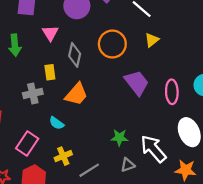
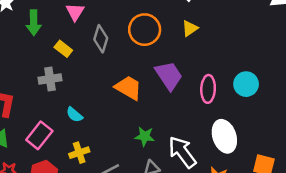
yellow rectangle: (50, 72) -> (63, 49), moved, turned -48
orange trapezoid: (76, 94) -> (128, 88), moved, turned -105

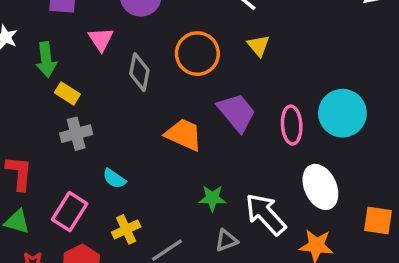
yellow triangle: (190, 28) -> (258, 46), turned -30
yellow rectangle: (63, 49) -> (67, 93), moved
cyan circle: (246, 84) -> (342, 113), size x1.4

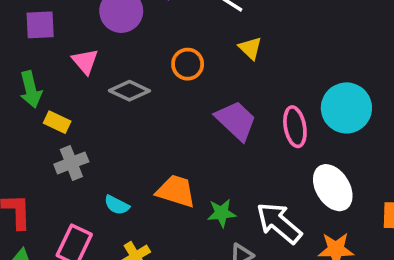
orange circle: (197, 54) -> (188, 64), size x0.7
gray diamond: (139, 72) -> (129, 91), turned -69
orange trapezoid: (184, 135) -> (176, 191), moved

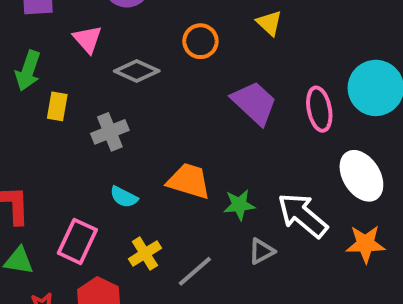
green arrow: (31, 90) -> (28, 71), turned 33
yellow rectangle: (57, 122) -> (57, 106), turned 75
gray cross: (71, 163) -> (110, 132), moved

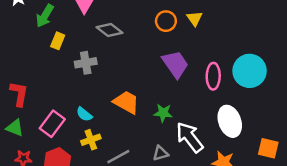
orange circle: (200, 41) -> (166, 21), moved
cyan semicircle: (124, 197) -> (84, 114), moved
green star: (239, 205) -> (163, 113), moved

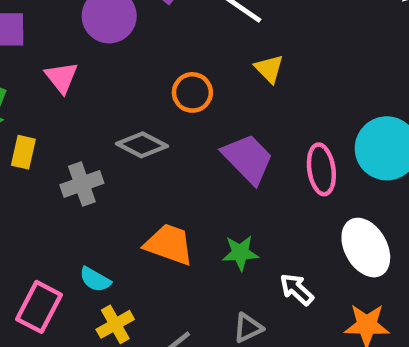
orange circle: (166, 21) -> (192, 92), moved
gray diamond: (109, 30) -> (142, 145), moved
white arrow: (190, 137) -> (297, 289), size x0.6

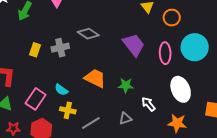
orange circle: (192, 92) -> (172, 18), moved
yellow rectangle: (23, 152) -> (35, 50), moved
yellow cross: (115, 324) -> (68, 110), turned 35

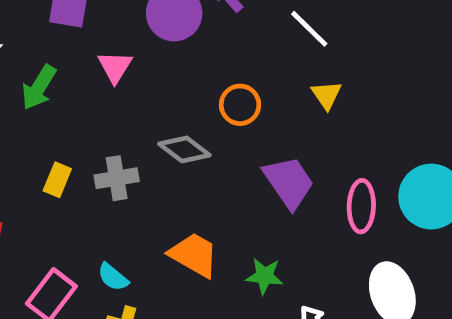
orange circle: (172, 18) -> (240, 105), moved

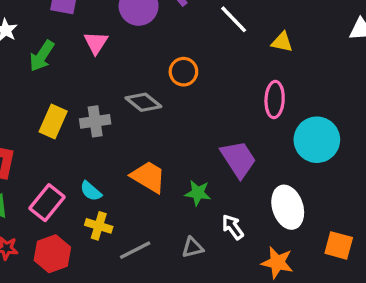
yellow triangle: (326, 95) -> (282, 42), moved, turned -45
yellow rectangle: (57, 180) -> (53, 121), size x1.4
purple trapezoid: (289, 182) -> (238, 159), moved
pink ellipse: (361, 206) -> (275, 100), moved

